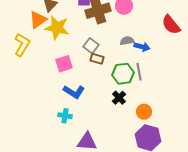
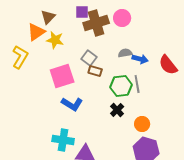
red semicircle: (171, 25) -> (168, 65), moved
yellow star: (57, 28) -> (55, 40), size x0.7
pink square: (64, 64) -> (62, 76), size x1.4
cyan cross: (65, 116) -> (63, 140), moved, size x1.5

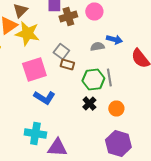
brown cross: (96, 23) -> (68, 16), size x0.7
yellow star: (55, 40) -> (27, 34), size x1.4
blue arrow: (140, 59) -> (114, 40), moved
orange circle: (142, 124) -> (116, 108), moved

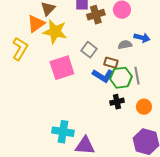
brown rectangle: (67, 64) -> (111, 63), moved
blue L-shape: (44, 98) -> (103, 76), moved
black cross: (89, 104) -> (117, 102), turned 32

